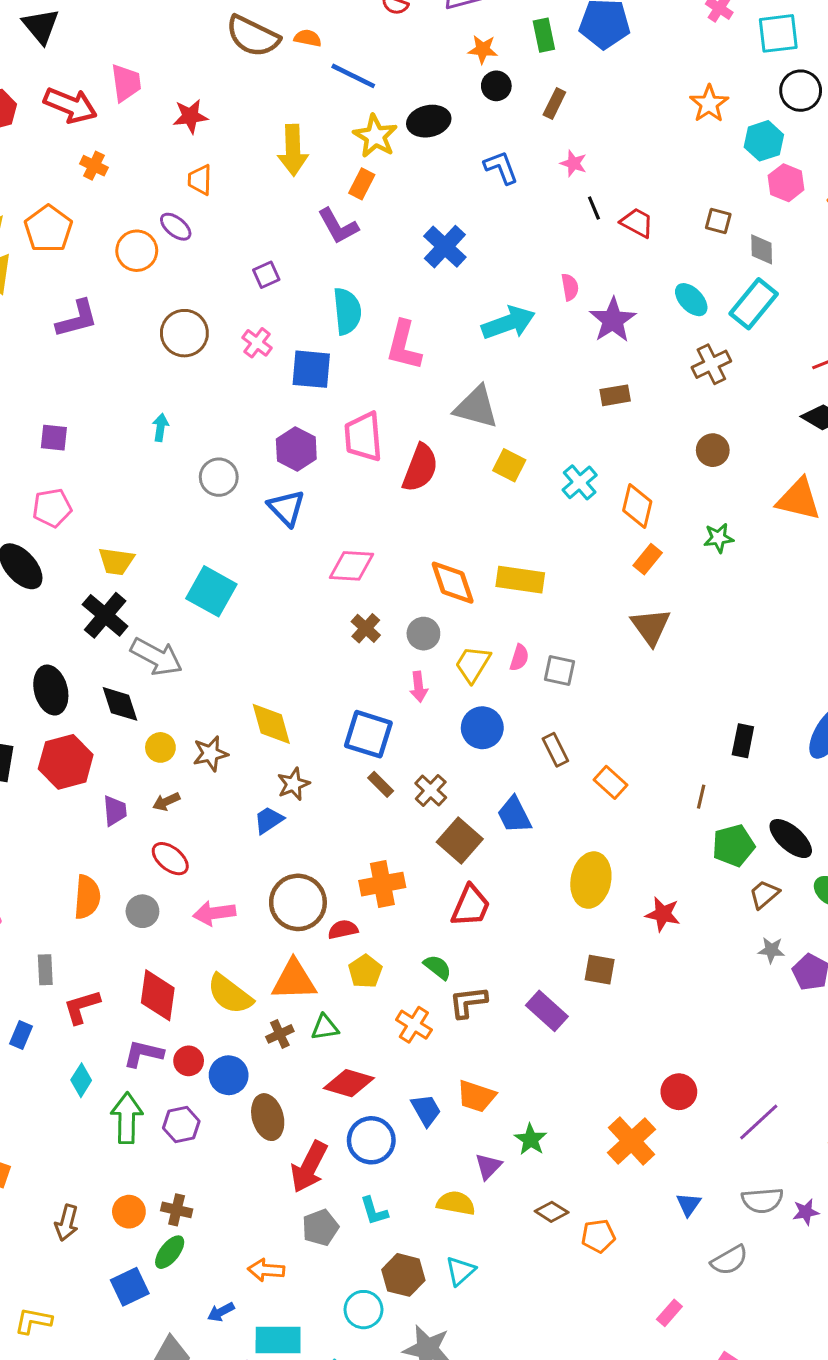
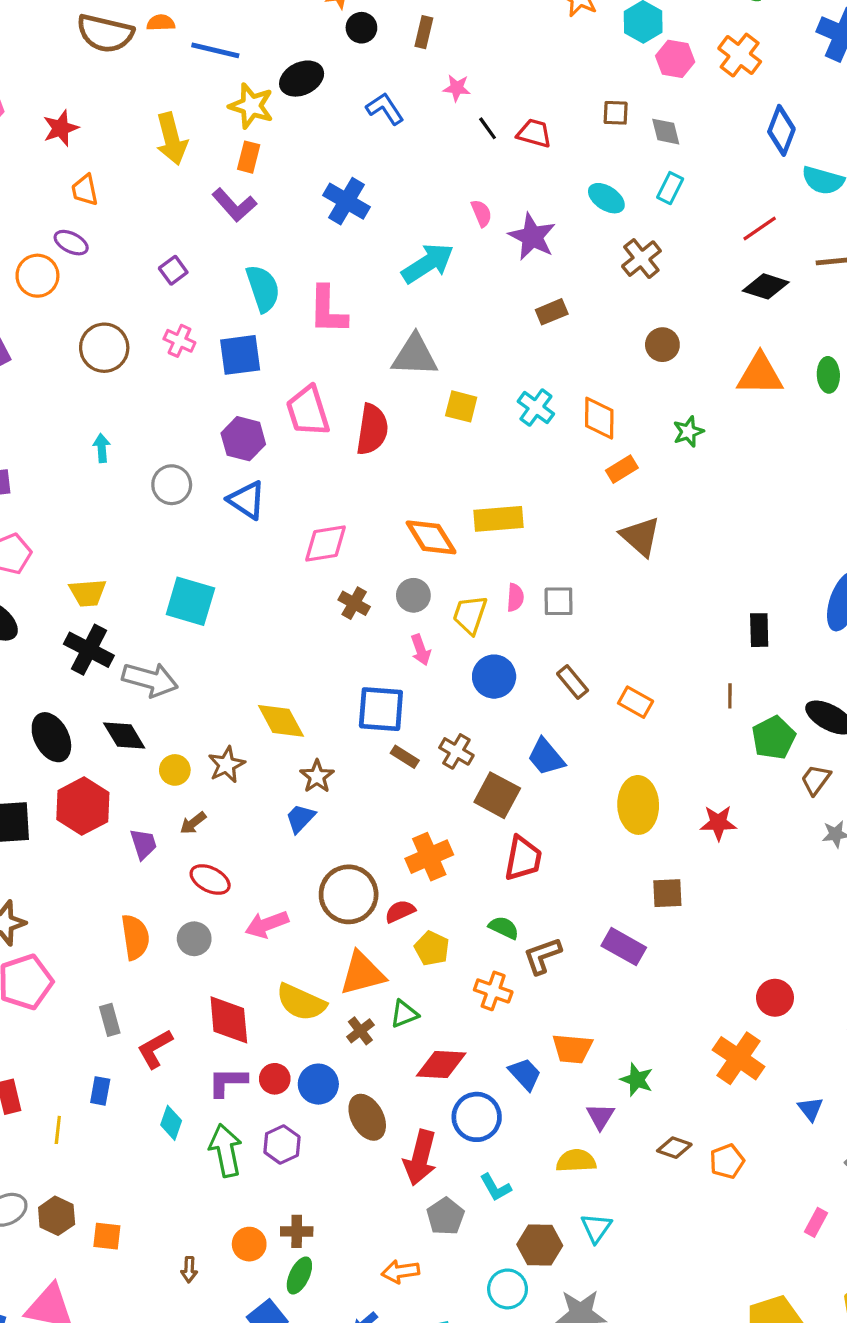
cyan rectangle: (754, 304) -> (670, 188), size x0.6
orange rectangle: (648, 559) -> (622, 469), turned 32
brown arrow: (67, 1223) -> (189, 1270), size x0.7

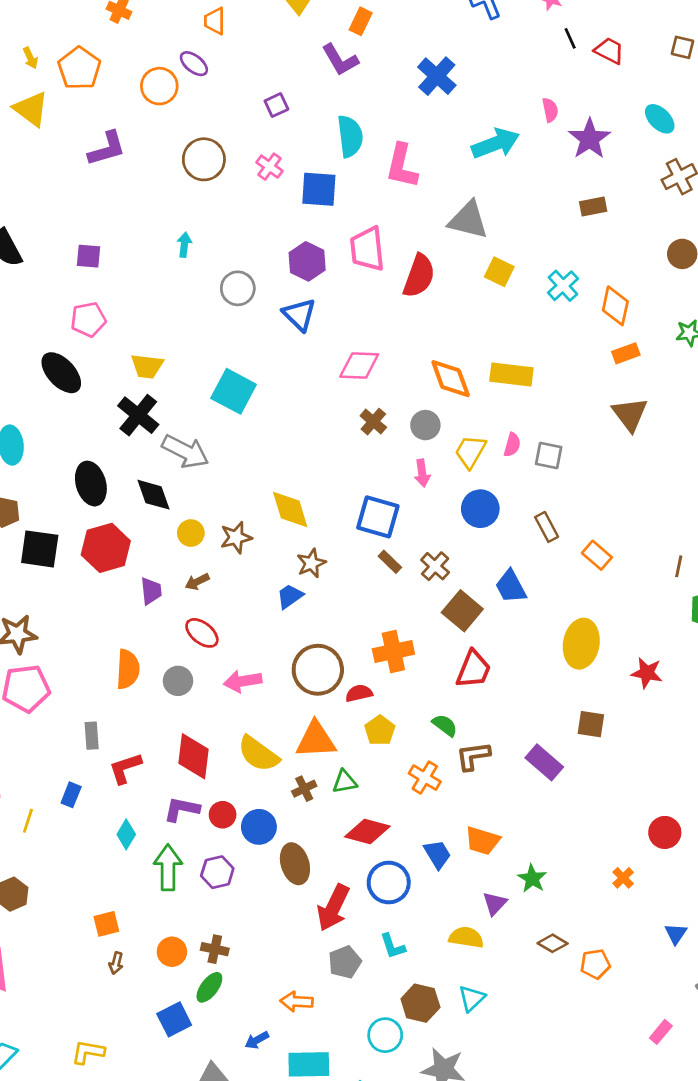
orange cross: (739, 1058) -> (623, 878), size x0.5
orange square: (107, 1236) -> (106, 924), moved, turned -32

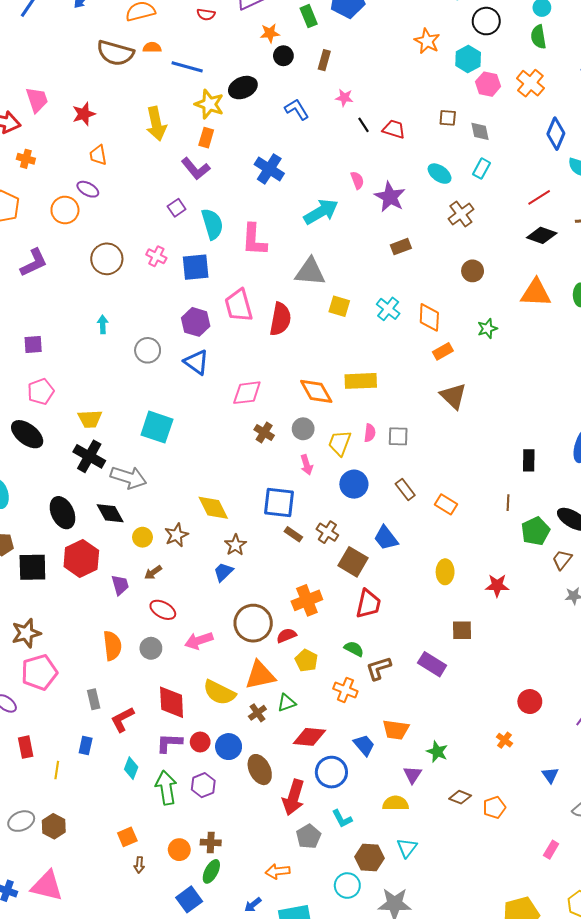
purple square: (276, 105) -> (177, 208), moved
yellow ellipse: (581, 644) -> (445, 572), size x0.7

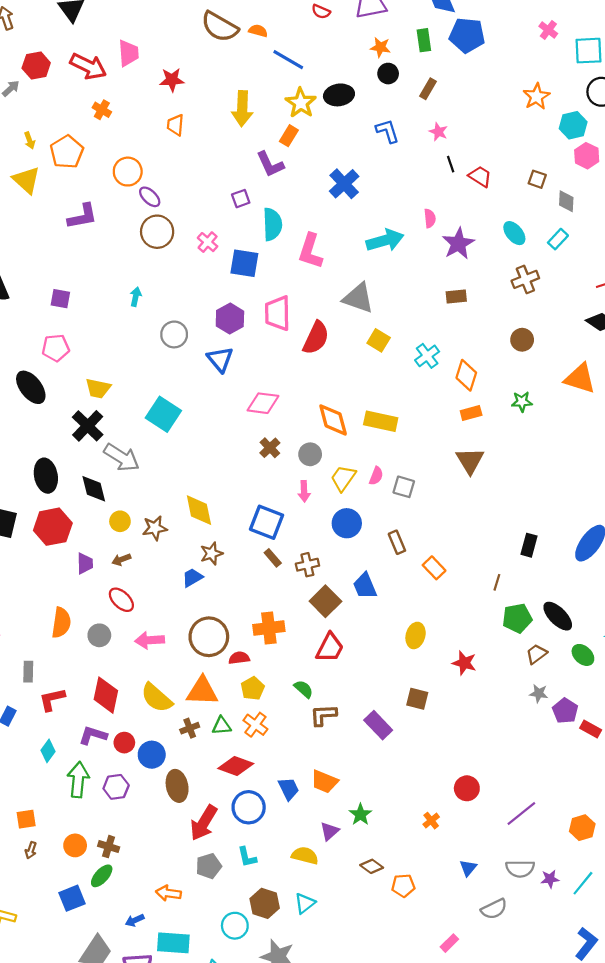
purple ellipse: (88, 189) -> (150, 197), moved
brown cross: (327, 532) -> (307, 565), turned 30
orange cross: (345, 690) -> (255, 725), moved

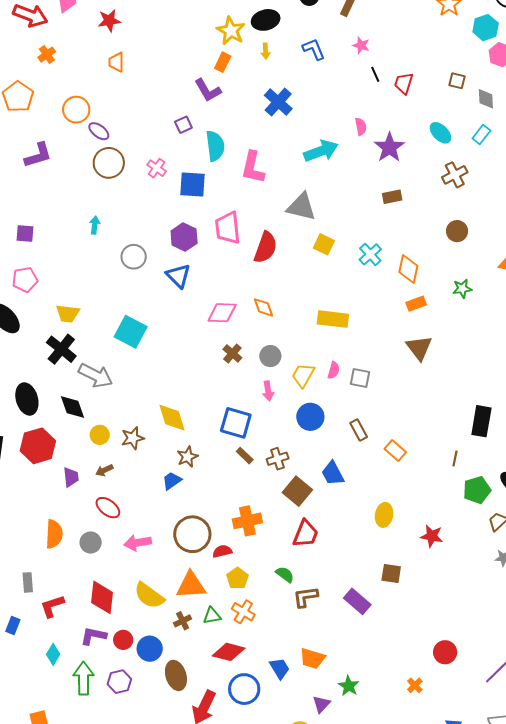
yellow arrow: (242, 109) -> (266, 51), moved, size x0.5
orange cross: (102, 110) -> (47, 55), turned 30
red trapezoid: (480, 176) -> (404, 83), turned -100
orange diamond: (333, 420) -> (264, 307), moved, size x0.7
black rectangle: (529, 545) -> (481, 421), size x1.4

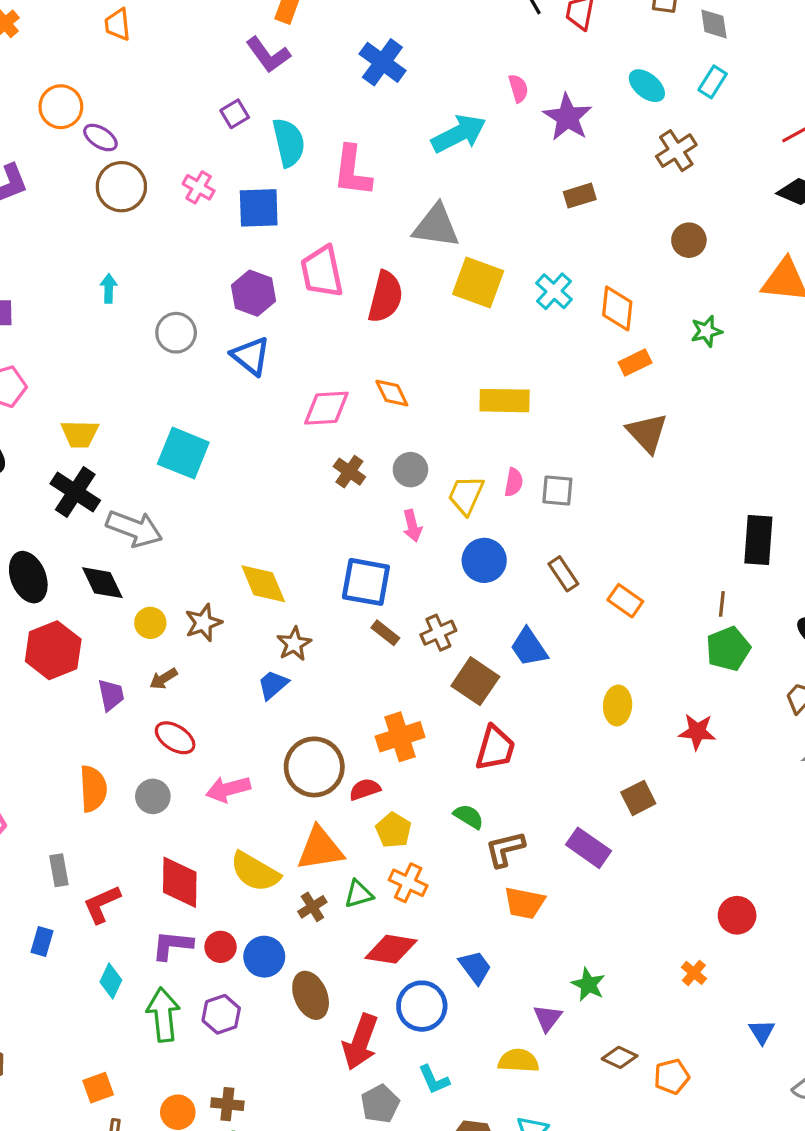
yellow square: (324, 244) -> (478, 283), size x1.5
green pentagon: (477, 490) -> (728, 649), moved
brown square: (391, 574) -> (638, 798), turned -30
orange trapezoid: (312, 658) -> (524, 903), moved

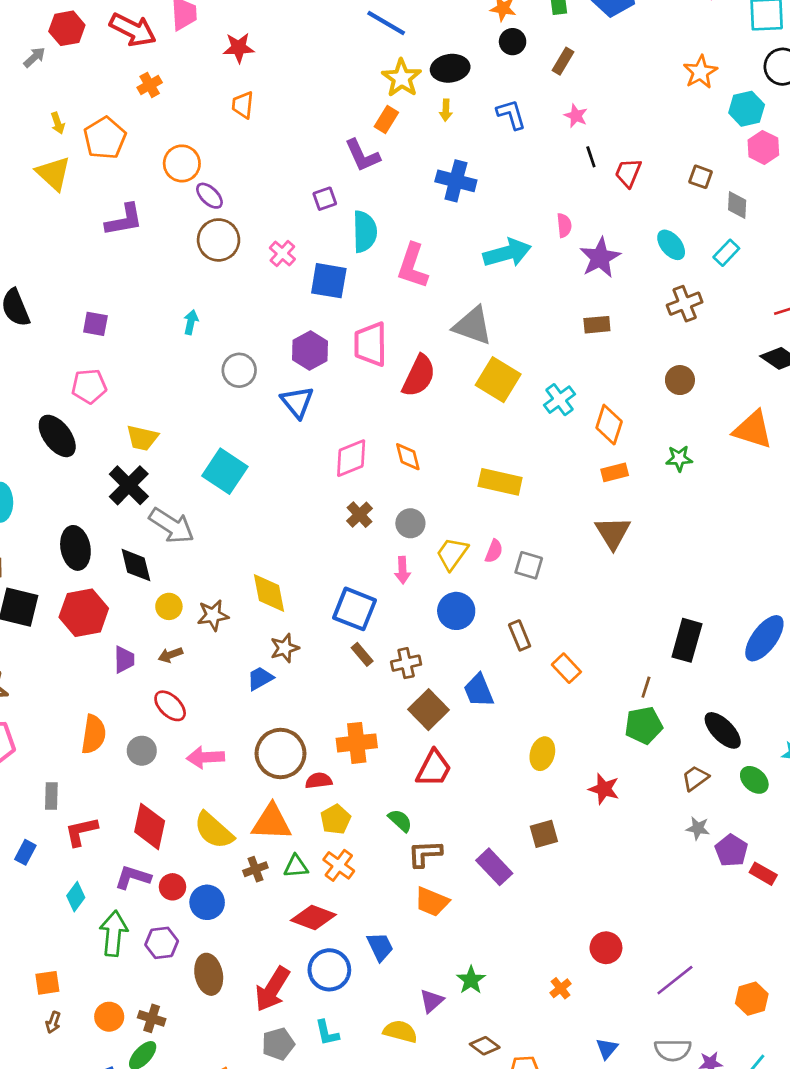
blue cross: (382, 62) -> (456, 181), turned -33
pink diamond: (326, 408) -> (351, 458), turned -30
brown ellipse: (311, 995) -> (209, 974), moved

